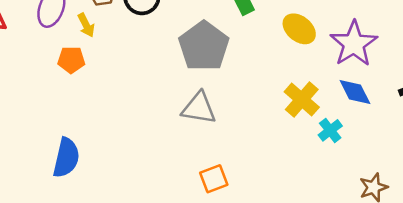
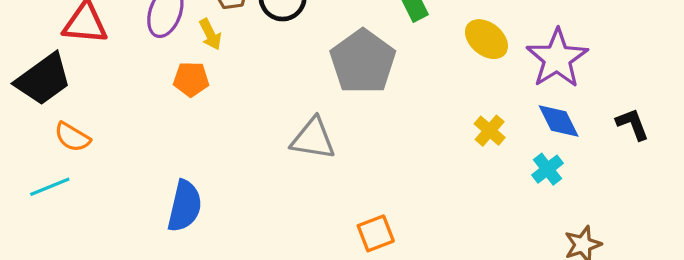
yellow cross: (302, 99) -> (490, 131), size x0.7
gray triangle: (199, 108) -> (313, 139), moved
cyan cross: (330, 130) -> (547, 169), moved

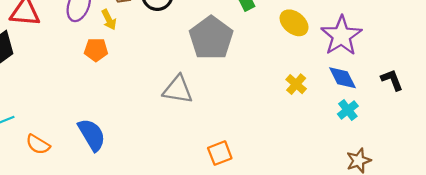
orange semicircle: (72, 137) -> (38, 144), moved
cyan cross: (547, 169) -> (348, 110), moved
blue semicircle: (185, 206) -> (92, 135), turned -44

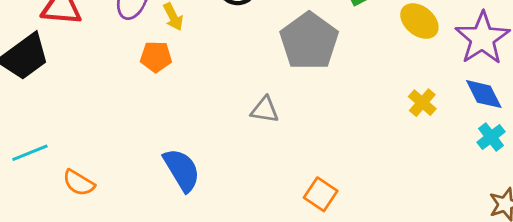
gray triangle: (178, 90) -> (265, 110), size x0.7
blue semicircle: (92, 135) -> (182, 170), moved
orange square: (220, 153) -> (321, 194), turned -35

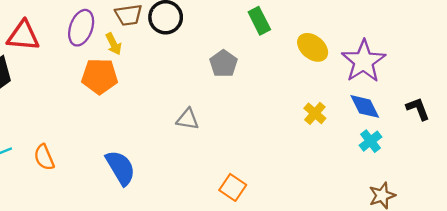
gray pentagon: (309, 41) -> (223, 64), size x0.6
orange pentagon: (156, 57) -> (100, 76), size x1.4
orange semicircle: (79, 183) -> (44, 157), moved, turned 36

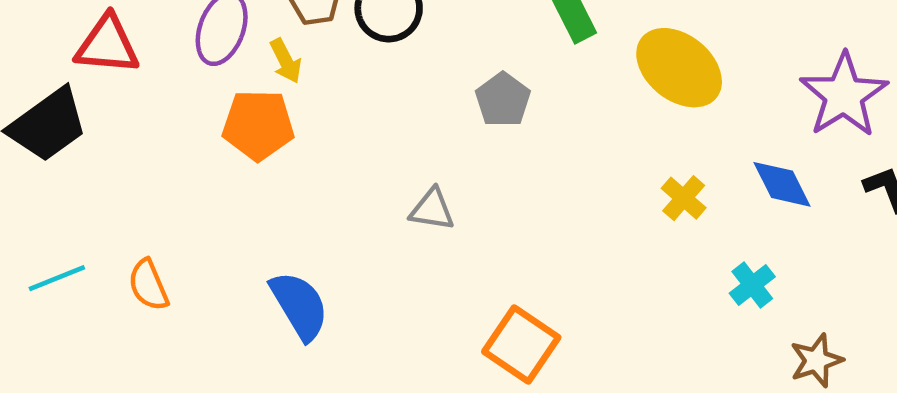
yellow ellipse: (313, 47) -> (679, 68), size x1.4
purple star: (364, 61) -> (844, 95), moved
cyan cross: (370, 141) -> (752, 285), moved
orange square: (233, 187) -> (521, 344), size x1.4

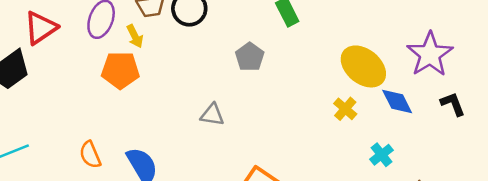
red triangle: (107, 45) -> (41, 28), turned -39
yellow ellipse: (679, 68) -> (363, 66), moved
orange semicircle: (148, 285) -> (90, 155), moved

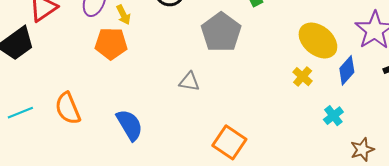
gray pentagon: (250, 57) -> (221, 32), size x1.6
blue diamond: (397, 102) -> (347, 70), turned 68
orange semicircle: (90, 155) -> (68, 108), moved, size x1.4

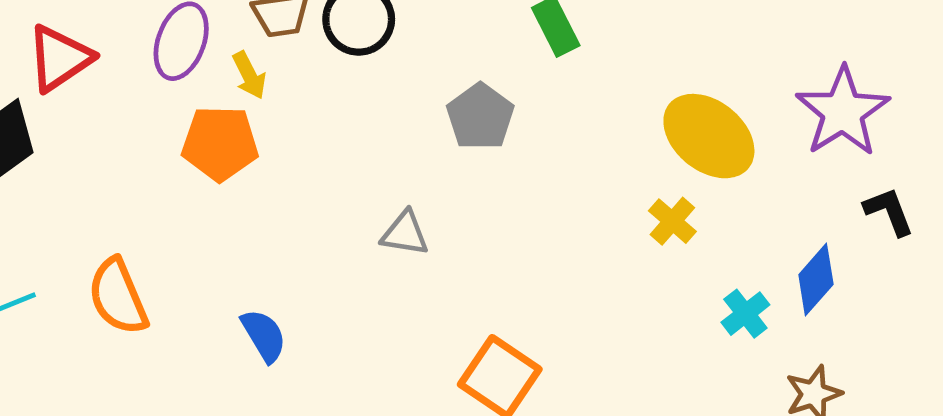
gray pentagon: (221, 32) -> (480, 117), size x0.7
blue diamond: (347, 70) -> (816, 280), moved
blue semicircle: (130, 125) -> (264, 335), size x0.7

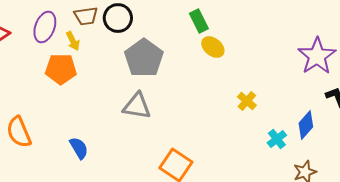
gray pentagon: (480, 117) -> (144, 58), moved, size x1.4
yellow ellipse: (709, 136) -> (213, 47), moved, size x0.6
gray triangle: (405, 233) -> (137, 106), size x1.4

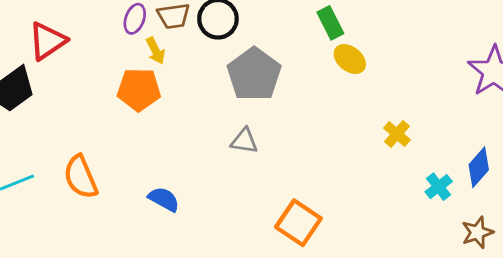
purple ellipse: (45, 27) -> (135, 19), moved, size x0.7
gray triangle: (137, 106) -> (244, 141), size x0.7
blue semicircle: (79, 148) -> (164, 199), turned -30

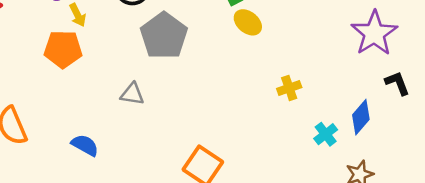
yellow cross: (397, 134) -> (289, 88), turned 30
gray triangle: (244, 141) -> (132, 94), moved

